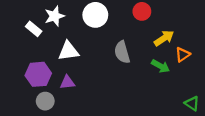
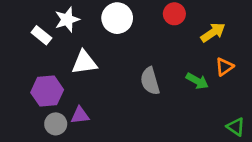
yellow arrow: (164, 38) -> (213, 32), moved
gray semicircle: (122, 52) -> (150, 81), moved
purple triangle: (67, 82) -> (80, 115), moved

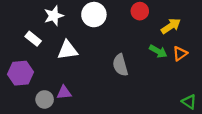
white rectangle: (41, 35) -> (33, 39), moved
green arrow: (197, 81) -> (158, 51), moved
purple hexagon: (47, 91) -> (20, 73), moved

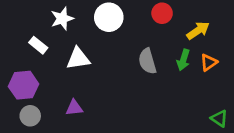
green arrow: (158, 51) -> (183, 60), turned 78
gray semicircle: (120, 65) -> (147, 61), moved
gray circle: (45, 99) -> (30, 116), moved

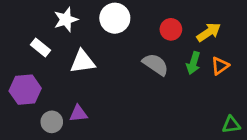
red circle: (162, 13) -> (171, 29), moved
gray semicircle: (147, 61) -> (155, 64), turned 140
gray circle: (30, 116) -> (52, 122), moved
green triangle: (219, 118) -> (231, 125), turned -42

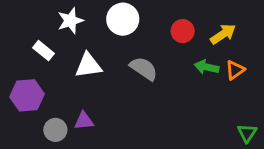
green arrow: (193, 63) -> (207, 67), turned 85
gray semicircle: (155, 64) -> (144, 69), moved
green triangle: (231, 125) -> (247, 133), turned -48

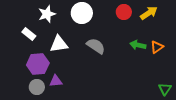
red circle: (183, 31) -> (124, 12), moved
yellow arrow: (223, 34) -> (149, 13), moved
purple hexagon: (27, 95) -> (38, 64), moved

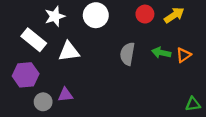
white rectangle: (29, 34) -> (34, 40), size x1.5
gray semicircle: (96, 46) -> (127, 54), moved, turned -114
purple hexagon: (38, 64) -> (26, 75), moved
green triangle: (165, 89) -> (193, 104), turned 48

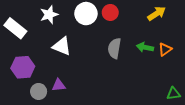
red circle: (145, 14) -> (110, 12), moved
white rectangle: (34, 40) -> (15, 28), moved
white triangle: (69, 51) -> (62, 46), turned 30

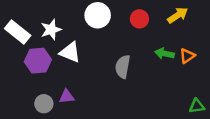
red circle: (110, 12) -> (139, 19), moved
white star: (49, 15) -> (51, 30), moved
gray semicircle: (114, 48) -> (123, 67), moved
purple hexagon: (23, 67) -> (38, 61), moved

